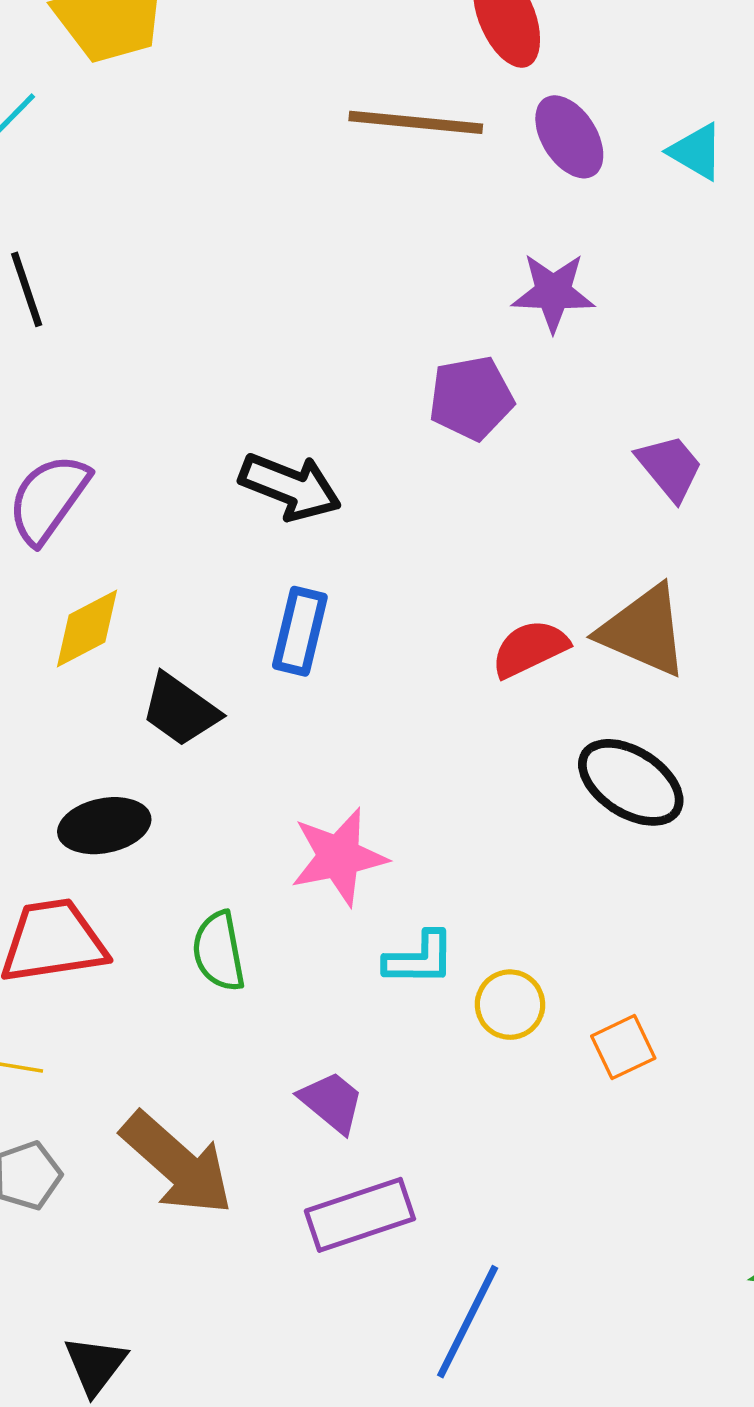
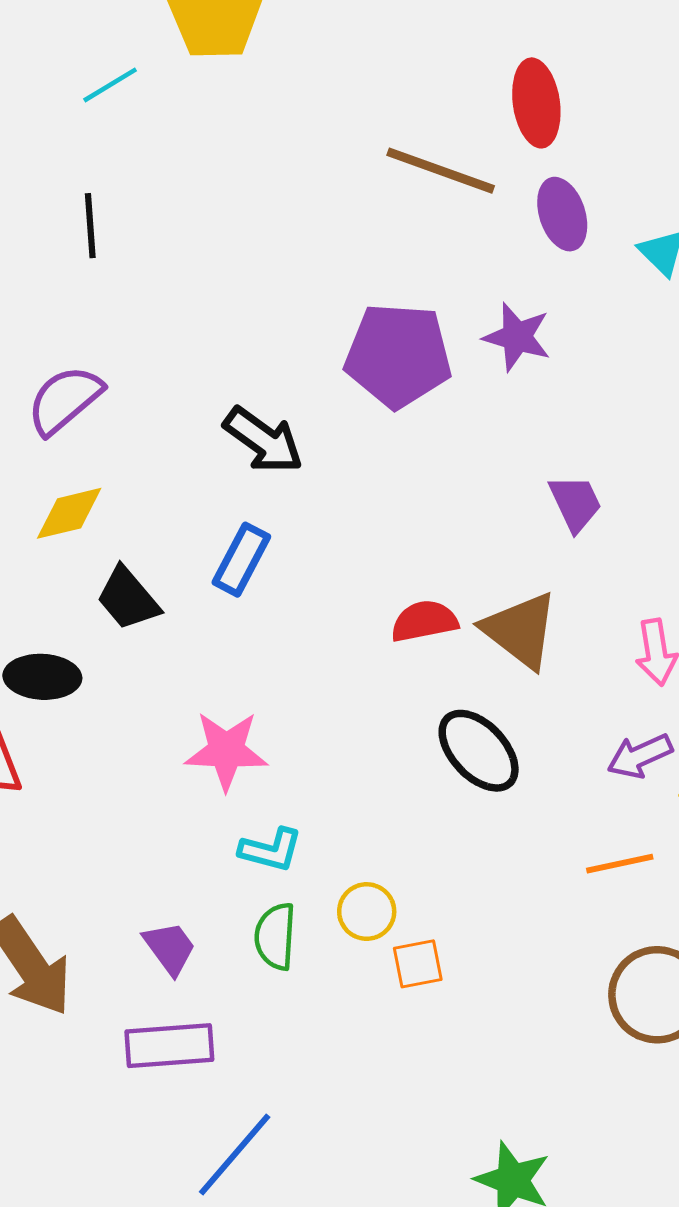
purple pentagon: (471, 398) -> (398, 355), moved, size x1.5
green semicircle: (219, 951) -> (275, 936), moved
yellow circle: (510, 1005) -> (367, 912), moved

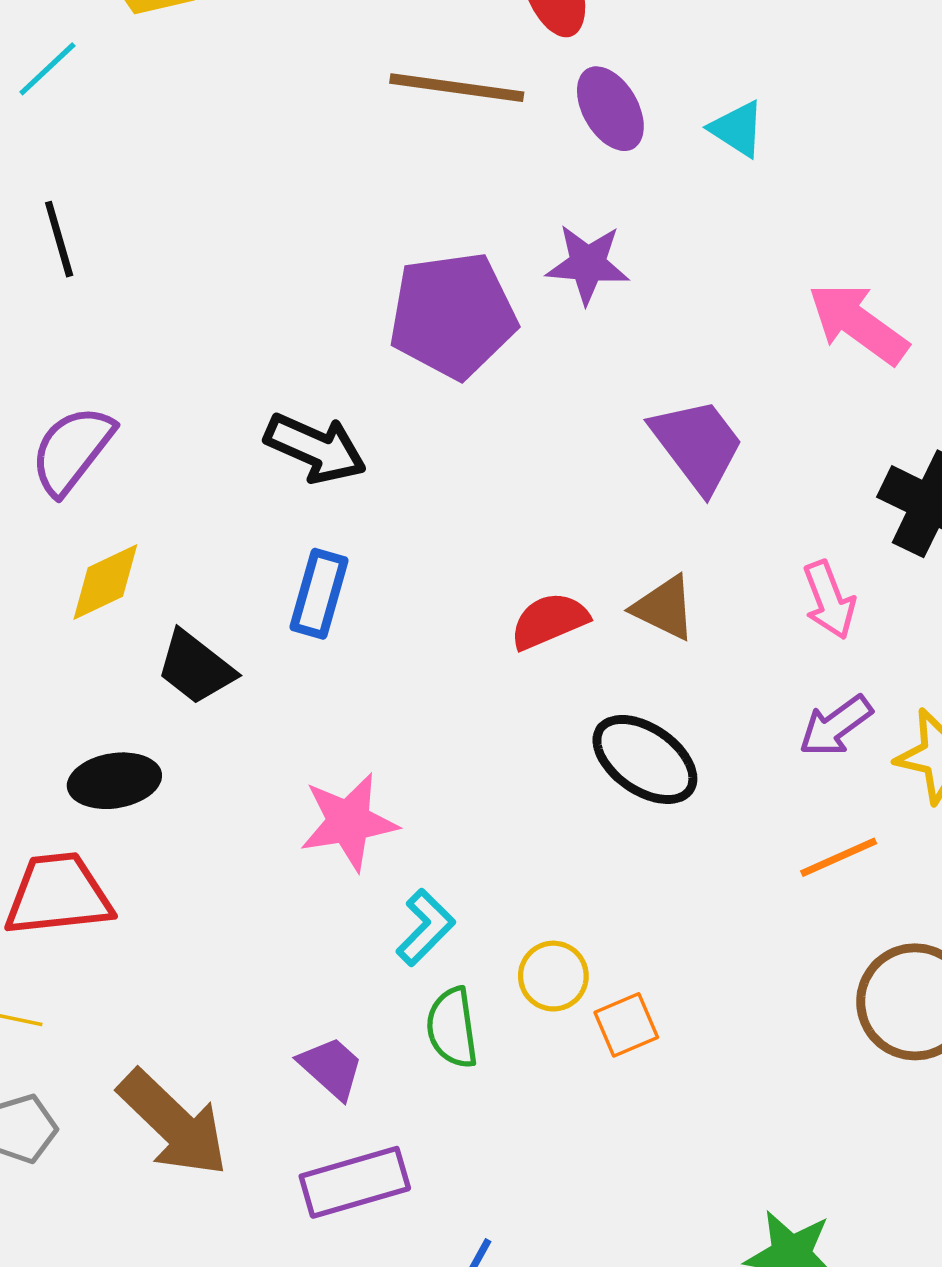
purple trapezoid: (575, 503) -> (697, 445), size x1.4
brown triangle: (520, 630) -> (664, 608), size x0.7
cyan L-shape: (271, 850) -> (425, 927), turned -48

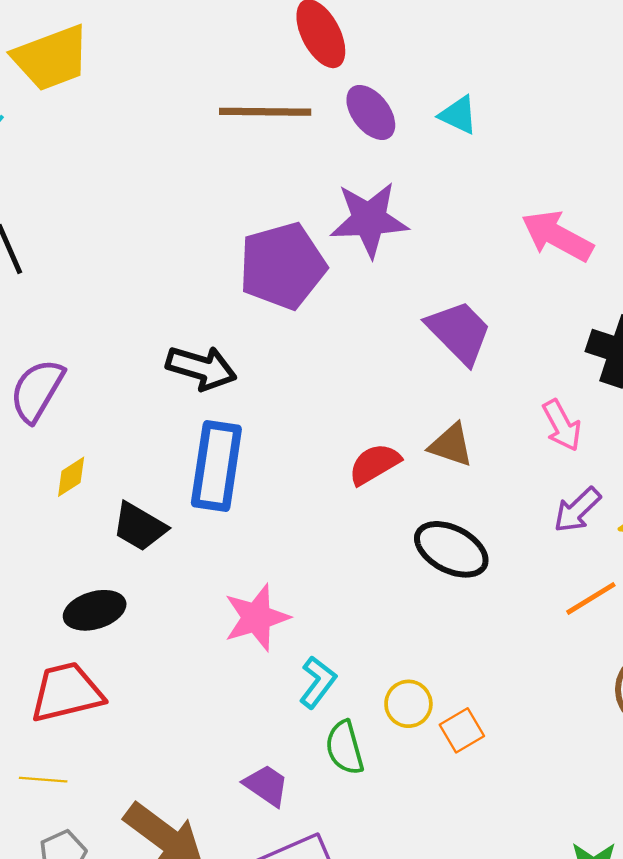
purple star: (588, 264) -> (369, 220), size x1.4
yellow diamond: (105, 582) -> (71, 477), size x0.7
blue rectangle: (319, 594) -> (216, 466), size x1.5

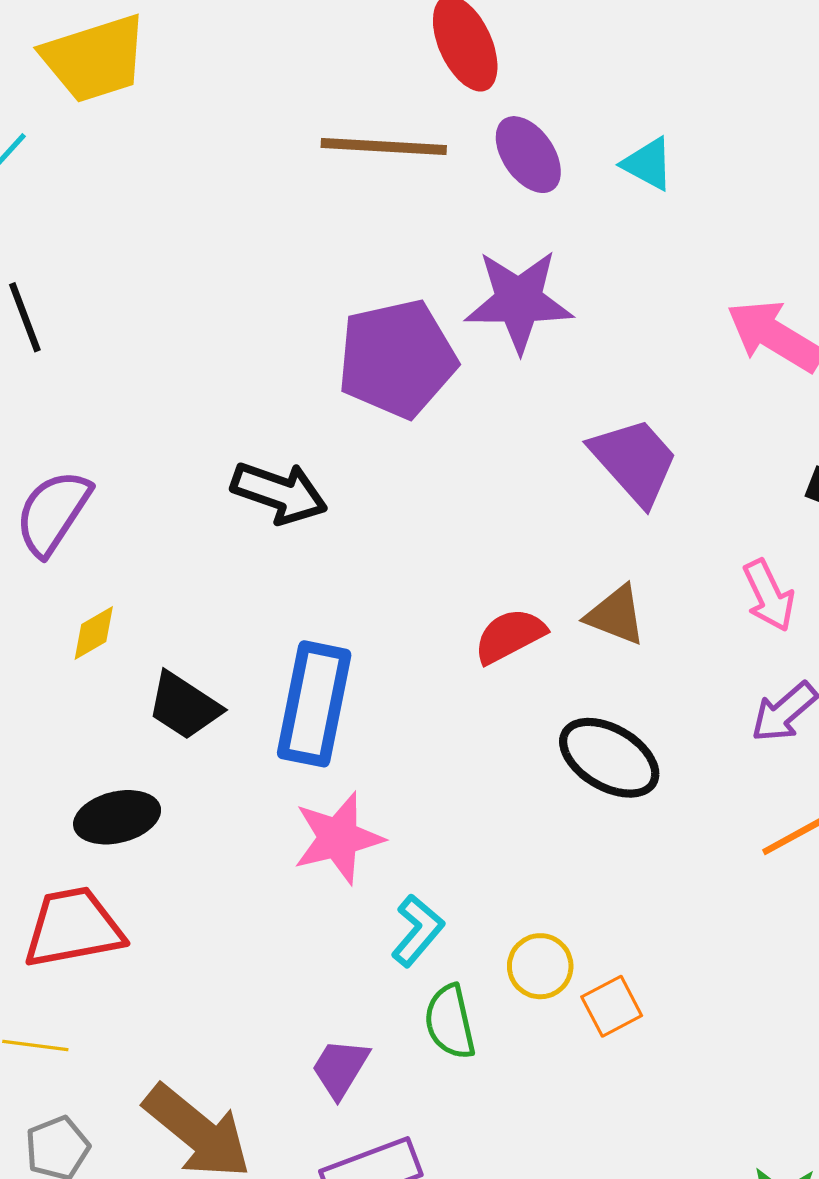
blue rectangle: (216, 466) -> (314, 704), moved
purple trapezoid: (266, 785) -> (340, 1068), turned -96

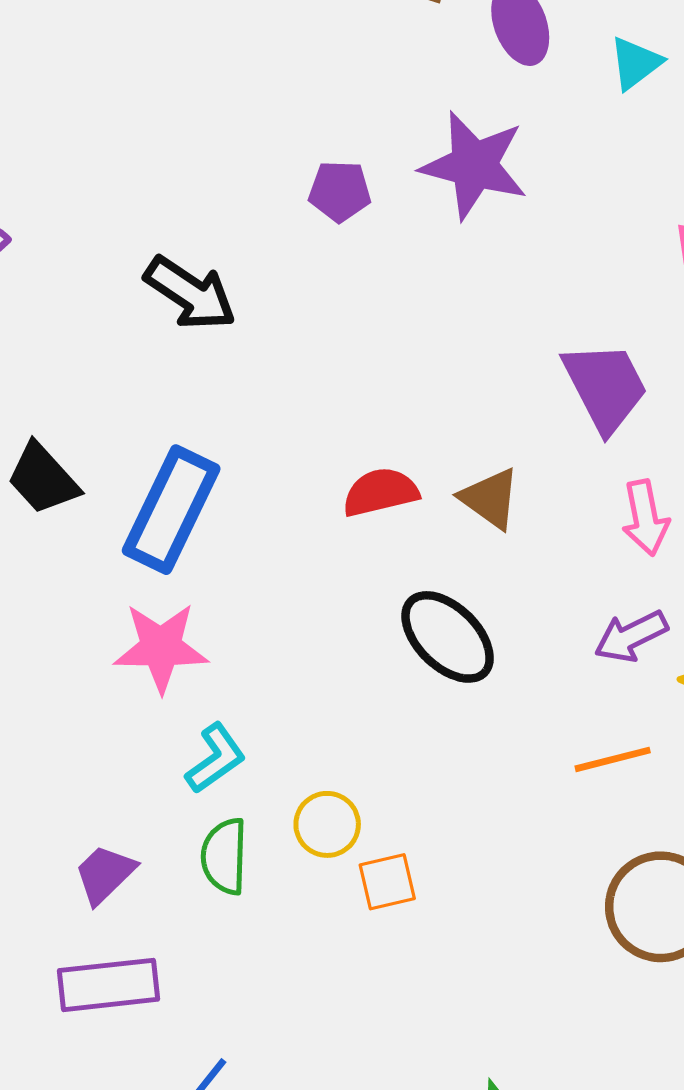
cyan triangle: (648, 164) -> (635, 63), turned 40
purple pentagon: (397, 359) -> (340, 191), size x0.5
purple trapezoid: (634, 461) -> (605, 387), moved

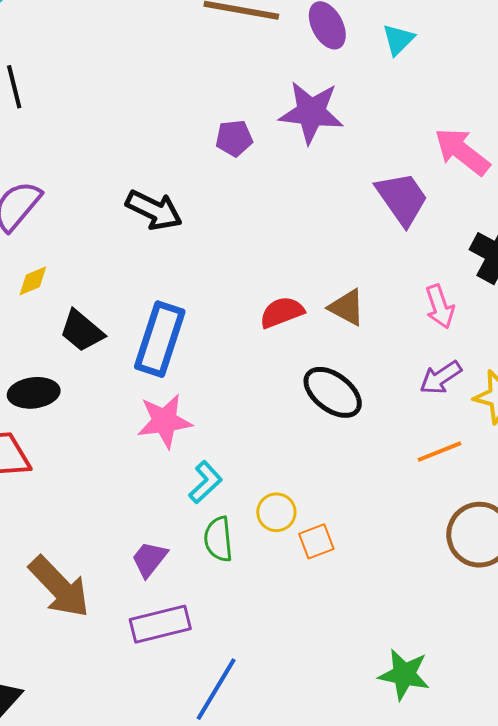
purple trapezoid: (605, 387) -> (402, 198), moved

